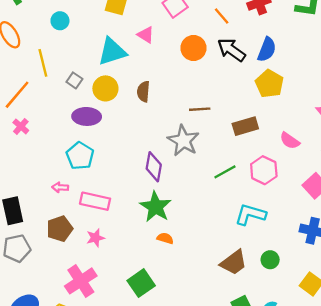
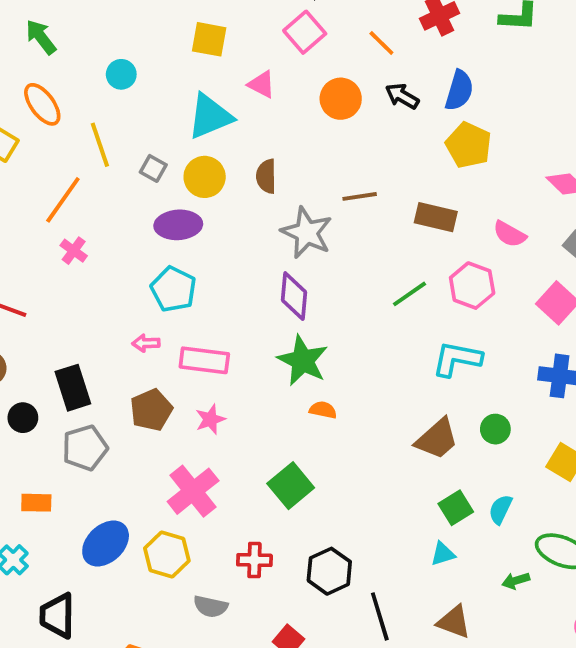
black arrow: (231, 50) -> (402, 96), size x0.7
brown rectangle: (245, 126) -> (436, 217), turned 35
gray star: (183, 141) -> (307, 233), moved

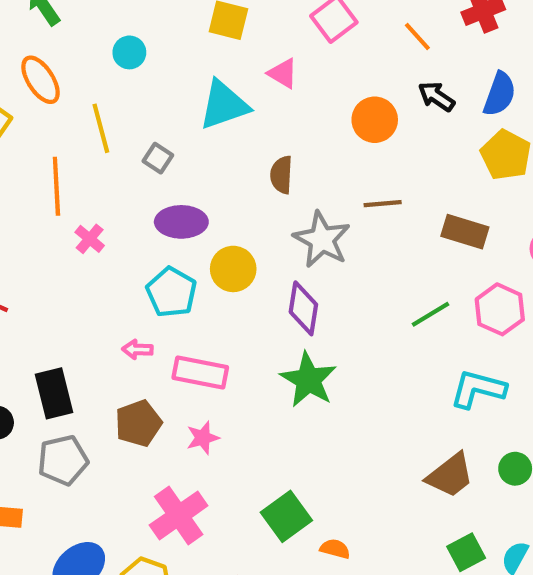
orange circle: (341, 99) -> (375, 120), moved
yellow circle: (205, 177) -> (233, 269), moved
orange line: (63, 200) -> (56, 186), turned -42
pink cross: (74, 251) -> (90, 239), moved
orange semicircle: (323, 410) -> (335, 549), moved

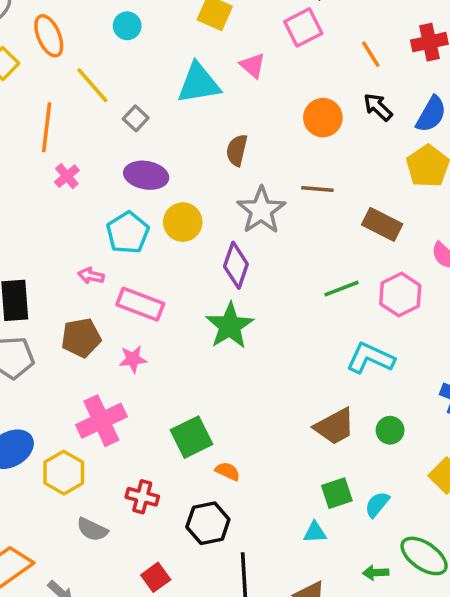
yellow line: (101, 128) -> (92, 85), turned -36

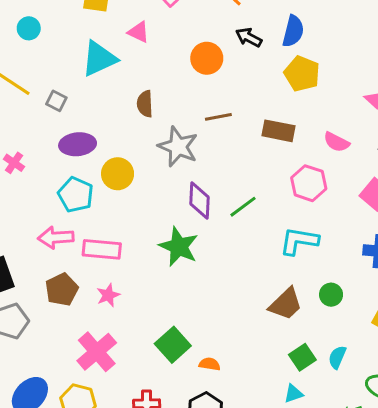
purple diamond: (236, 265) -> (200, 201), moved
pink arrow: (91, 276) -> (56, 238), size x1.6
green line: (341, 289) -> (243, 207), moved

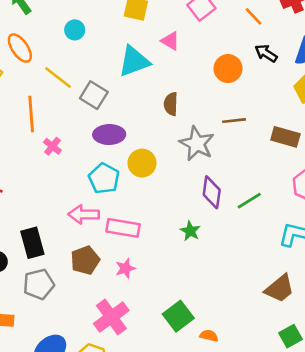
gray square: (56, 101) -> (94, 95), size x1.5
green star: (179, 247) -> (190, 231), size x0.6

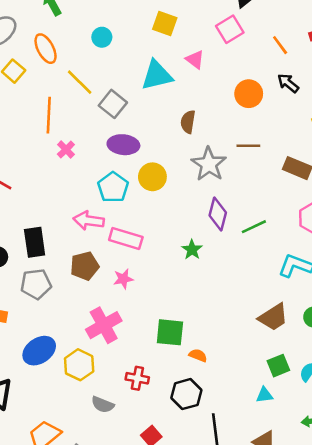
green square: (178, 316) -> (170, 332), turned 36

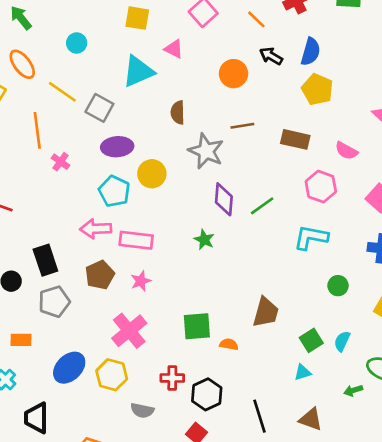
brown trapezoid: (273, 317) -> (266, 312), moved, turned -32
black hexagon: (186, 394) -> (207, 394), moved

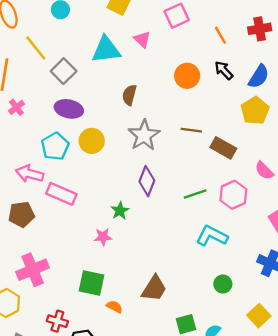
brown line: (242, 126) -> (191, 130), moved
green line: (262, 206) -> (195, 194), moved
pink star: (141, 281) -> (103, 237), moved

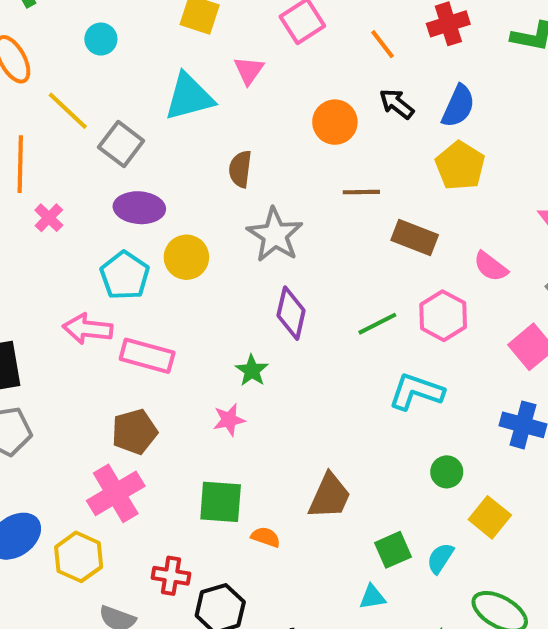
pink triangle: (142, 39) -> (249, 70), turned 30
brown line: (191, 130) -> (361, 192), moved
brown pentagon: (21, 214) -> (134, 432), moved
yellow square: (259, 316) -> (490, 517), moved

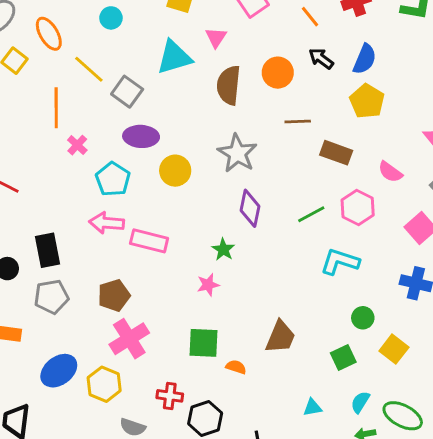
brown semicircle: (240, 169) -> (229, 85), moved, size x1.5
cyan pentagon: (125, 275) -> (113, 179), moved
brown pentagon: (134, 432) -> (114, 295), moved
green square: (393, 550) -> (343, 357), moved
cyan semicircle: (440, 558) -> (360, 402), moved

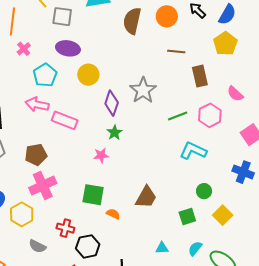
gray square: (127, 92) -> (62, 17), turned -35
gray star: (237, 153) -> (143, 90), moved
brown rectangle: (336, 153) -> (200, 76), turned 50
purple diamond: (250, 208) -> (112, 103), moved

